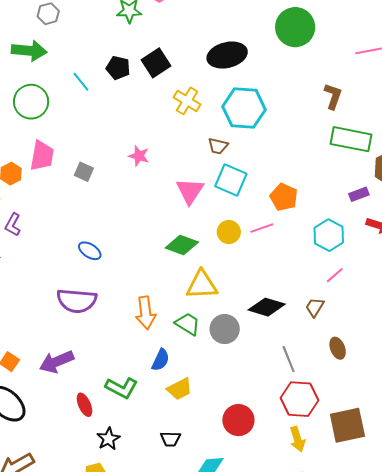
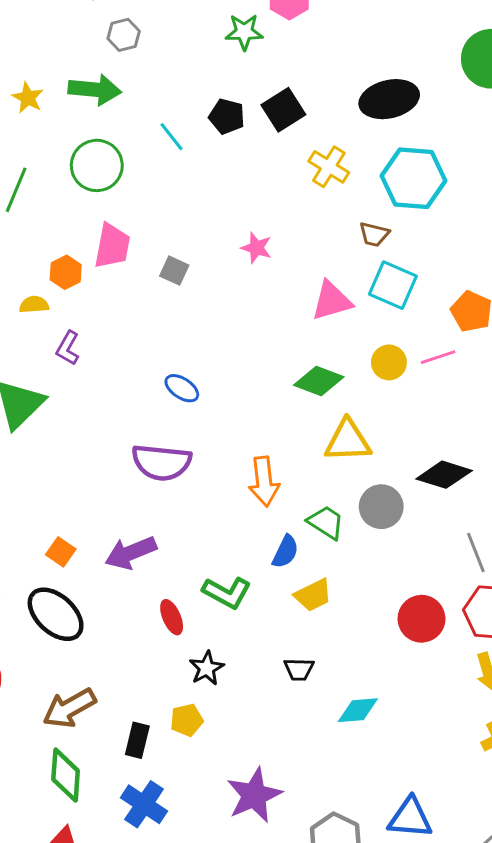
pink triangle: (190, 191) -> (332, 301), turned 40
green trapezoid: (188, 324) -> (326, 522), moved
red circle: (238, 420) -> (421, 619), moved

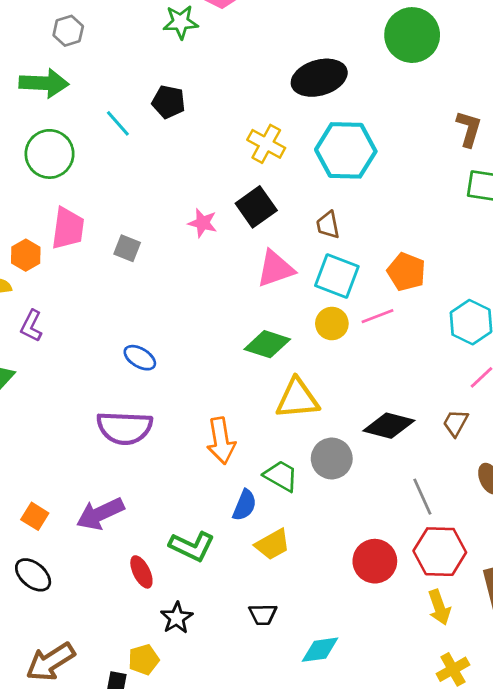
black square: (283, 110) -> (256, 207), moved
brown trapezoid: (374, 234) -> (328, 225), moved, turned 68
cyan square: (393, 285) -> (337, 276), moved
black ellipse: (56, 614) -> (33, 575), size x0.7
yellow pentagon: (187, 720) -> (144, 660), moved

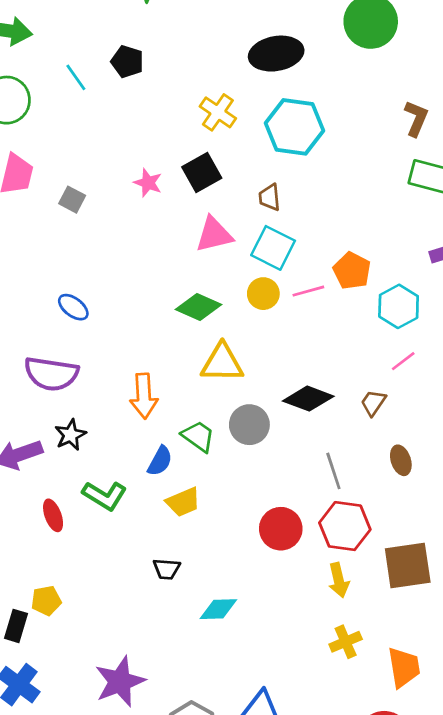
orange pentagon: (406, 272) -> (352, 271), moved
black star: (177, 618) -> (70, 435), moved

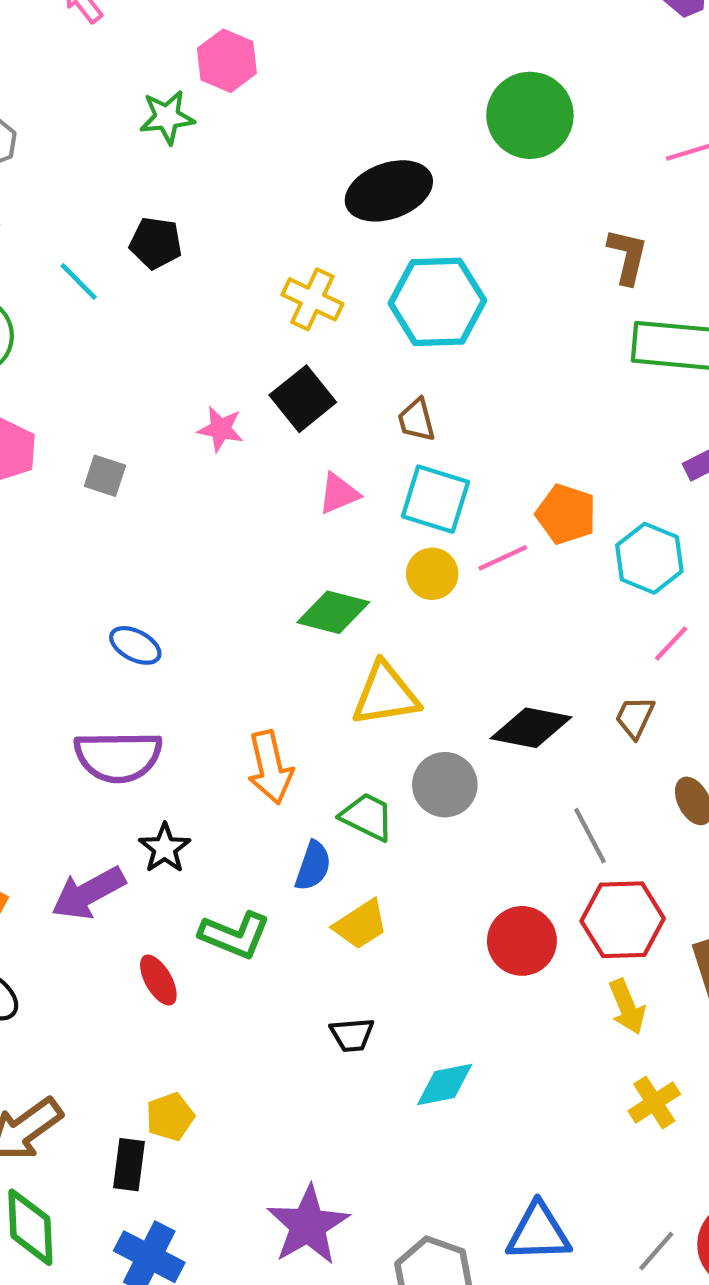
pink triangle: (214, 235) -> (339, 494), size x0.7

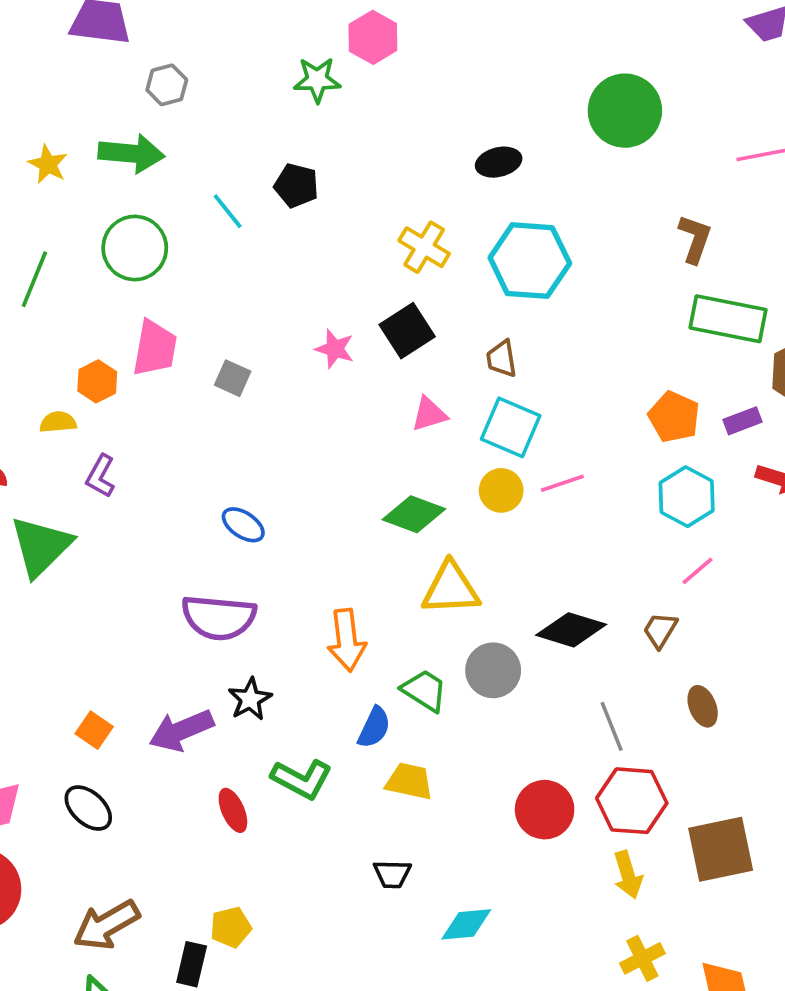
black ellipse: (389, 191) -> (499, 162), size x0.6
orange pentagon: (566, 514) -> (674, 417), moved
yellow trapezoid: (361, 925) -> (409, 781), turned -141

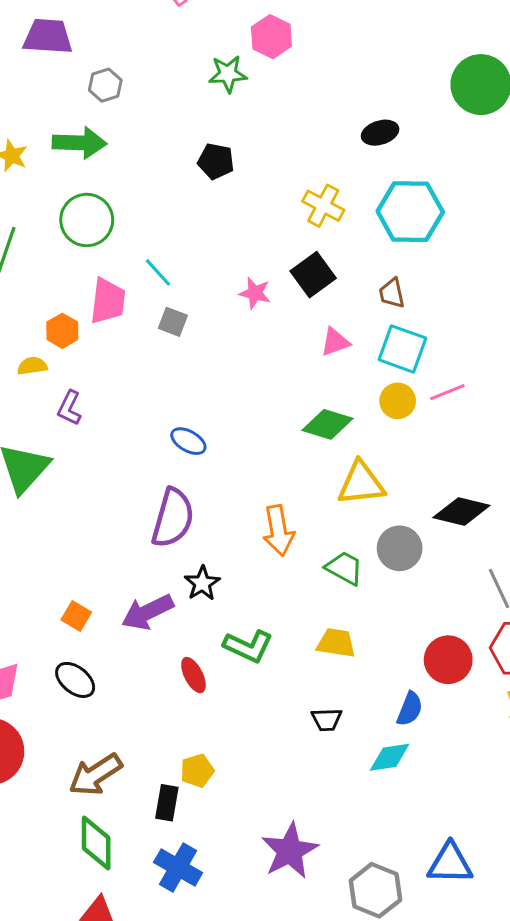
cyan line: (228, 211) -> (158, 272), moved
purple semicircle: (219, 617) -> (173, 518), turned -76
blue semicircle: (374, 727) -> (410, 709), moved

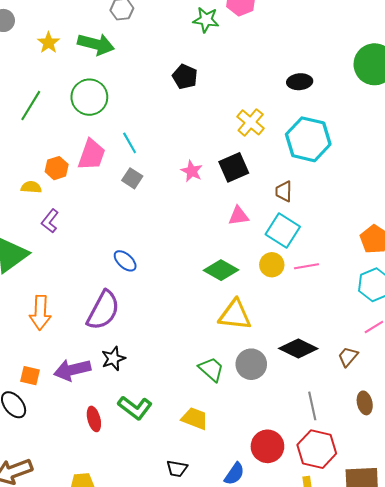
orange arrow: (278, 531) -> (40, 313), moved
orange square: (76, 616) -> (30, 376), moved, turned -30

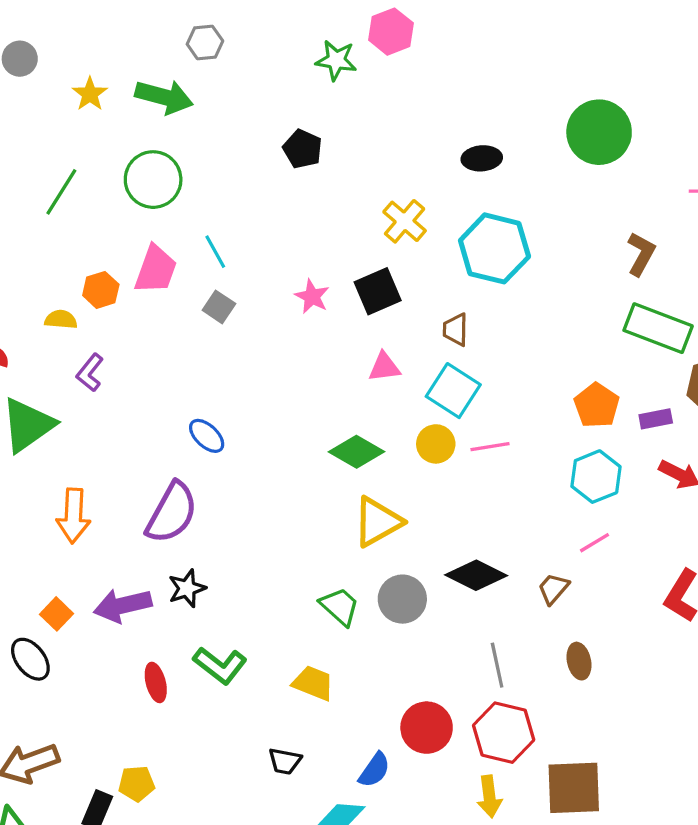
yellow triangle: (235, 315) -> (378, 522), turned -36
orange square: (30, 376) -> (56, 614), turned 30

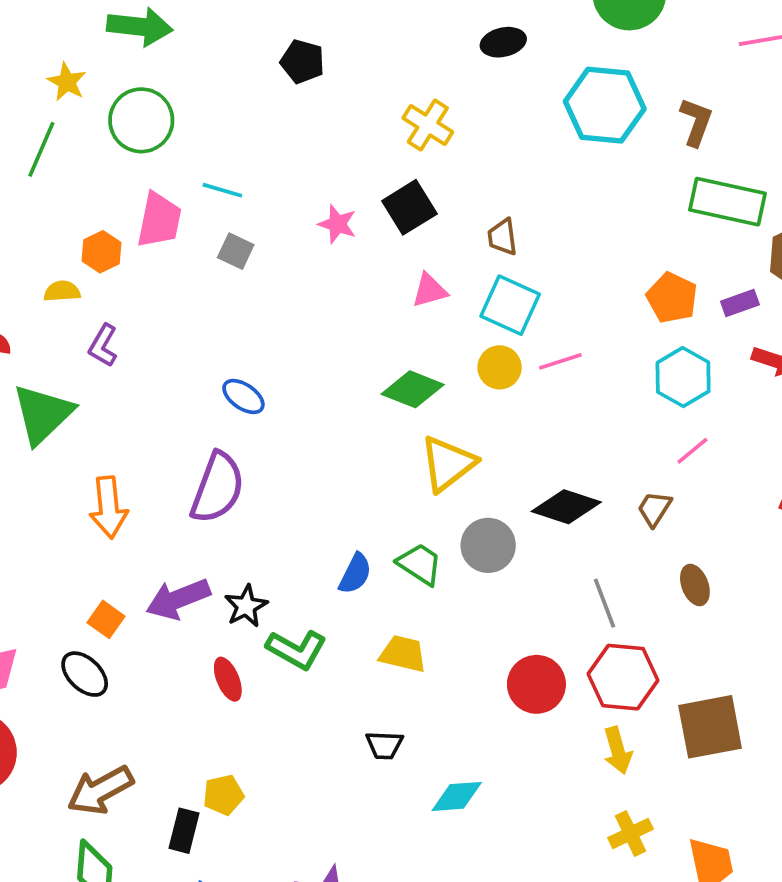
yellow star: (90, 94) -> (67, 82), moved
cyan hexagon: (494, 248) -> (605, 105), moved
cyan line: (215, 252) -> (222, 190), turned -36
black star: (187, 588) -> (246, 606), moved
blue semicircle: (374, 770) -> (355, 574), moved

